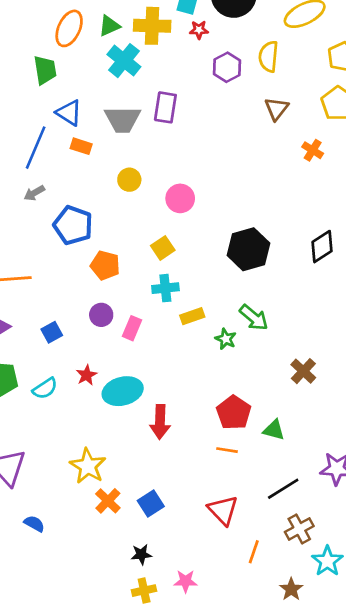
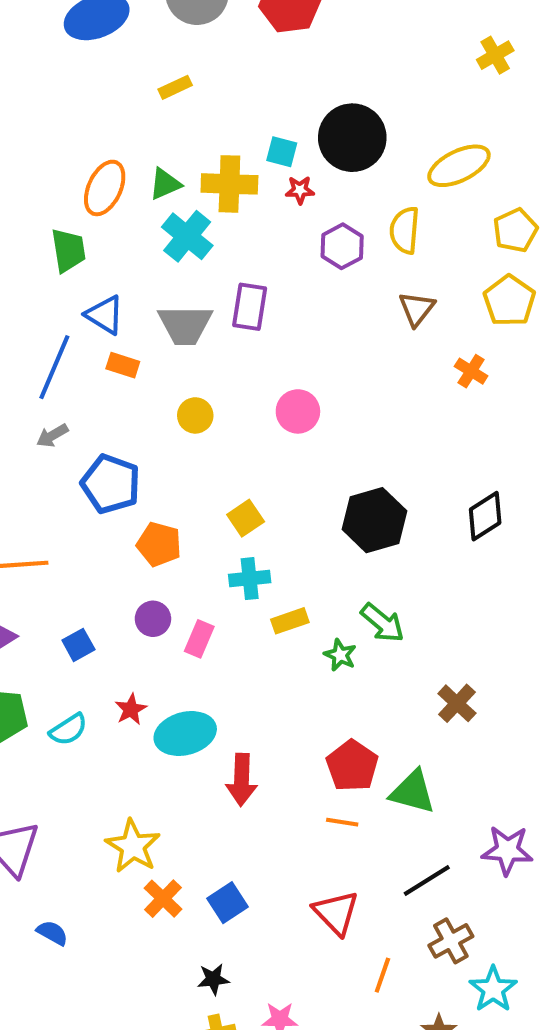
pink circle: (180, 198) -> (298, 411), moved
green triangle: (274, 430) -> (413, 792), size x1.4

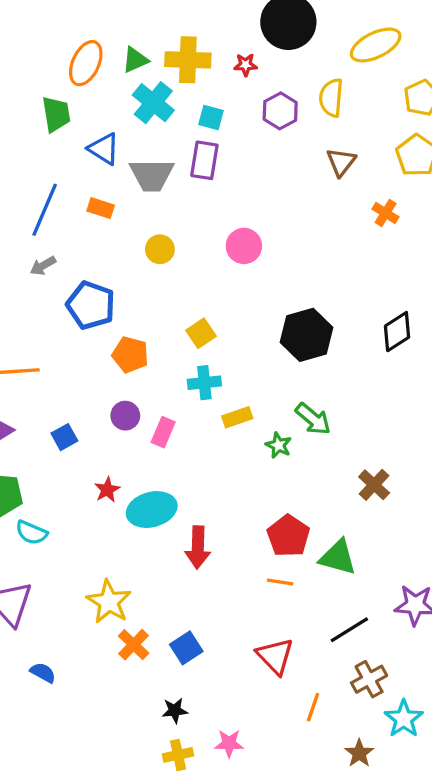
cyan square: (282, 152) -> (211, 117), moved
blue triangle: (105, 315) -> (104, 149), moved
cyan semicircle: (68, 729) -> (31, 533), moved, turned 56

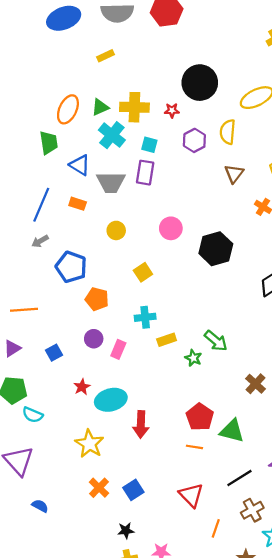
yellow square: (201, 333) -> (143, 272), moved
black hexagon: (306, 335) -> (216, 249), moved
yellow star: (109, 602) -> (89, 444), moved

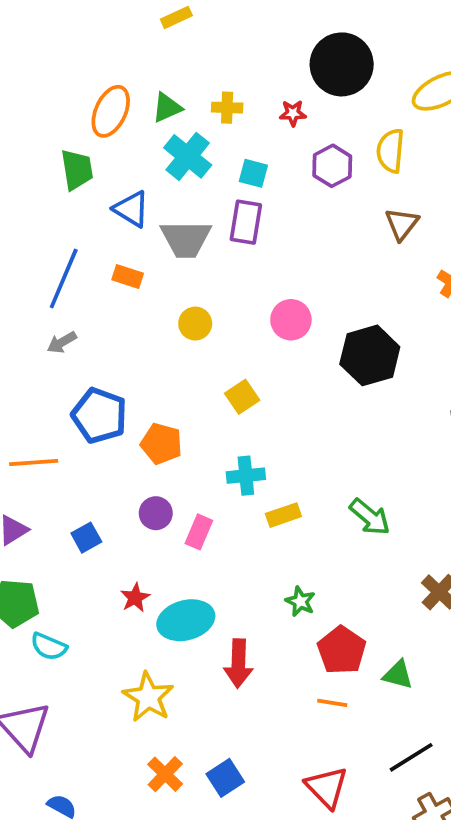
yellow cross: (134, 107) -> (227, 108), size x0.6
blue pentagon: (71, 267) -> (99, 416), moved
green star: (193, 358) -> (300, 601), moved
green triangle: (232, 431) -> (398, 675), size x0.7

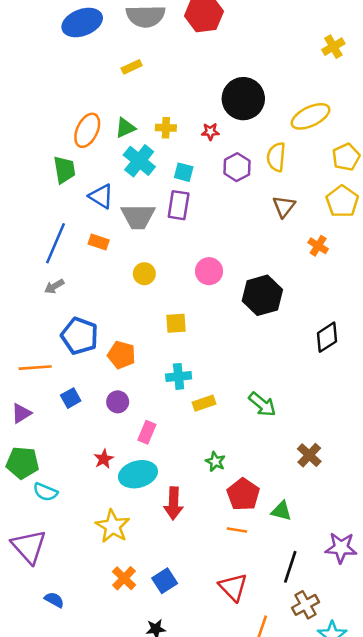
yellow square: (242, 397) -> (176, 323), turned 30
pink rectangle: (199, 532) -> (147, 432), moved
blue square: (86, 538) -> (71, 398), moved
black line: (411, 757) -> (290, 567), turned -40

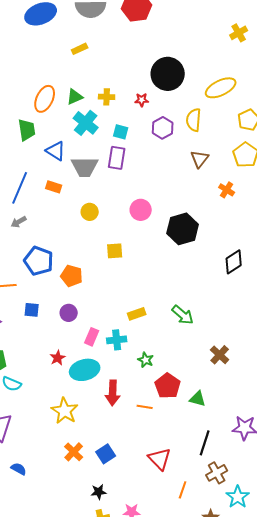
cyan cross: (179, 376) -> (117, 340), moved
blue square: (71, 398) -> (32, 310), turned 35
orange line: (237, 530) -> (145, 407), moved

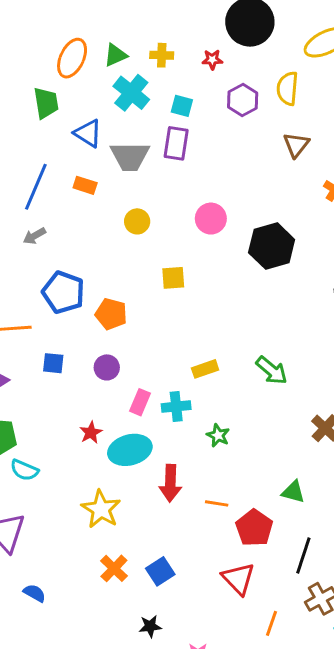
red pentagon: (168, 386) -> (254, 528), moved

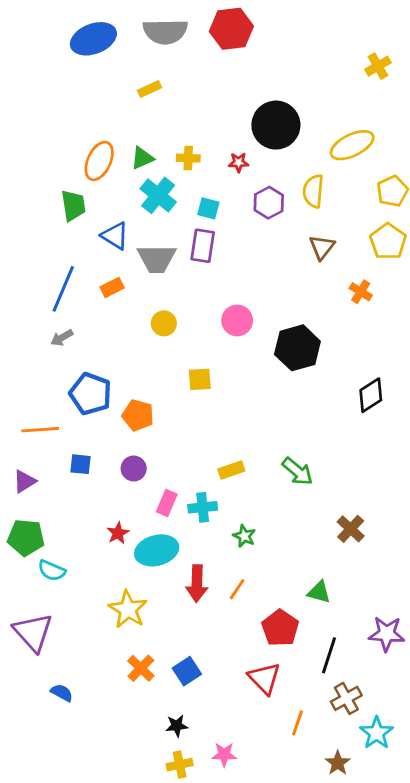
orange rectangle: (85, 185) -> (112, 287), turned -45
orange line: (217, 503) -> (237, 589), moved, turned -65

